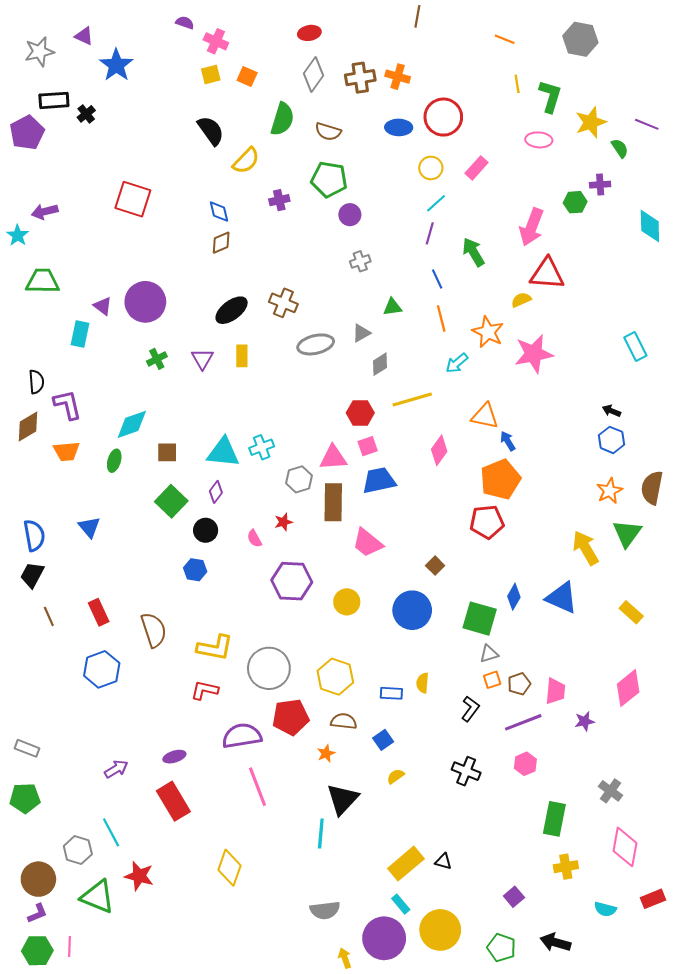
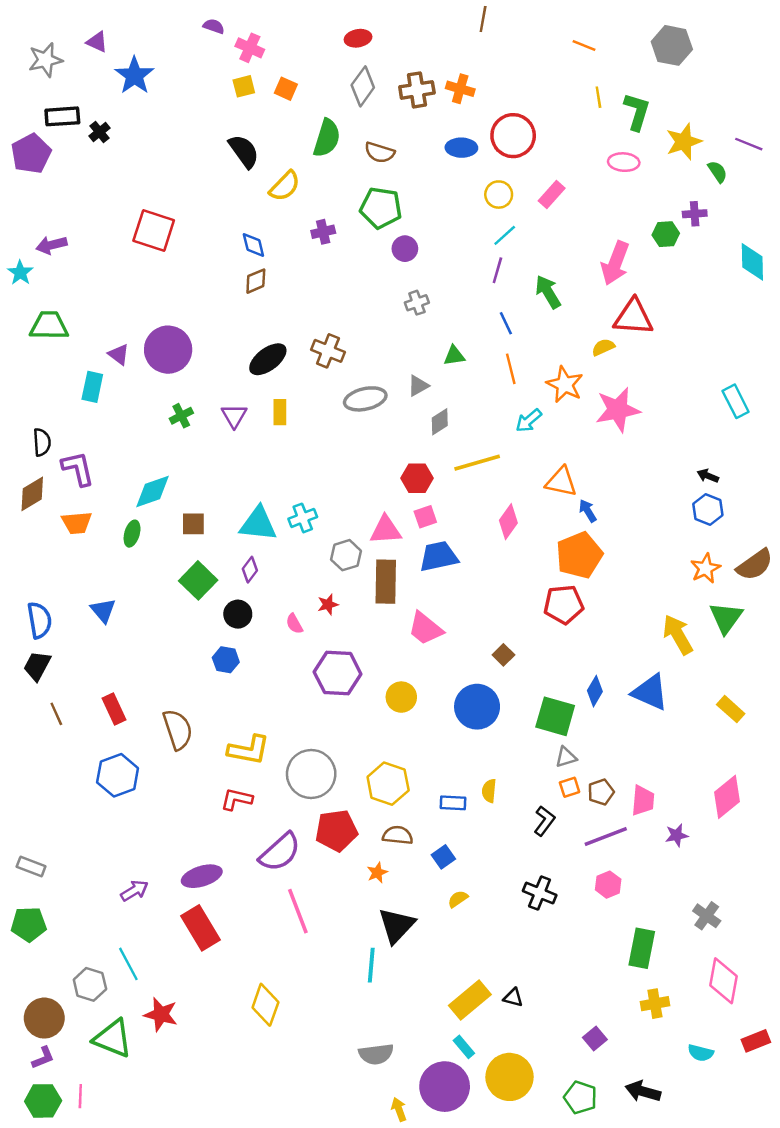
brown semicircle: (652, 488) -> (755, 565), turned -136
purple semicircle: (242, 736) -> (280, 852), turned 147
purple ellipse: (174, 757) -> (202, 876), size x1.5

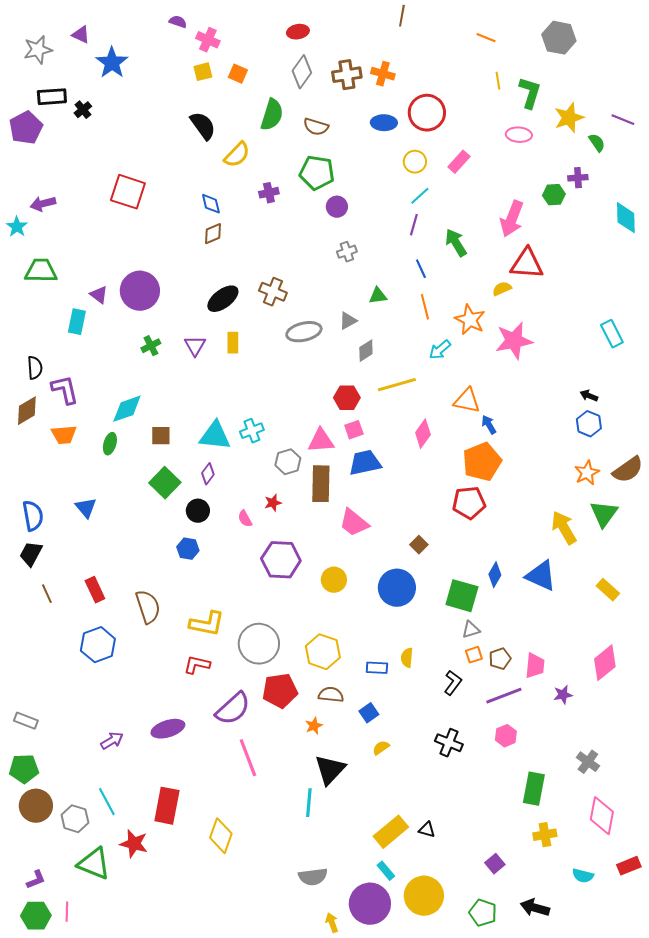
red rectangle: (201, 928) -> (167, 806), moved, turned 42
brown circle: (44, 1018) -> (36, 806), moved

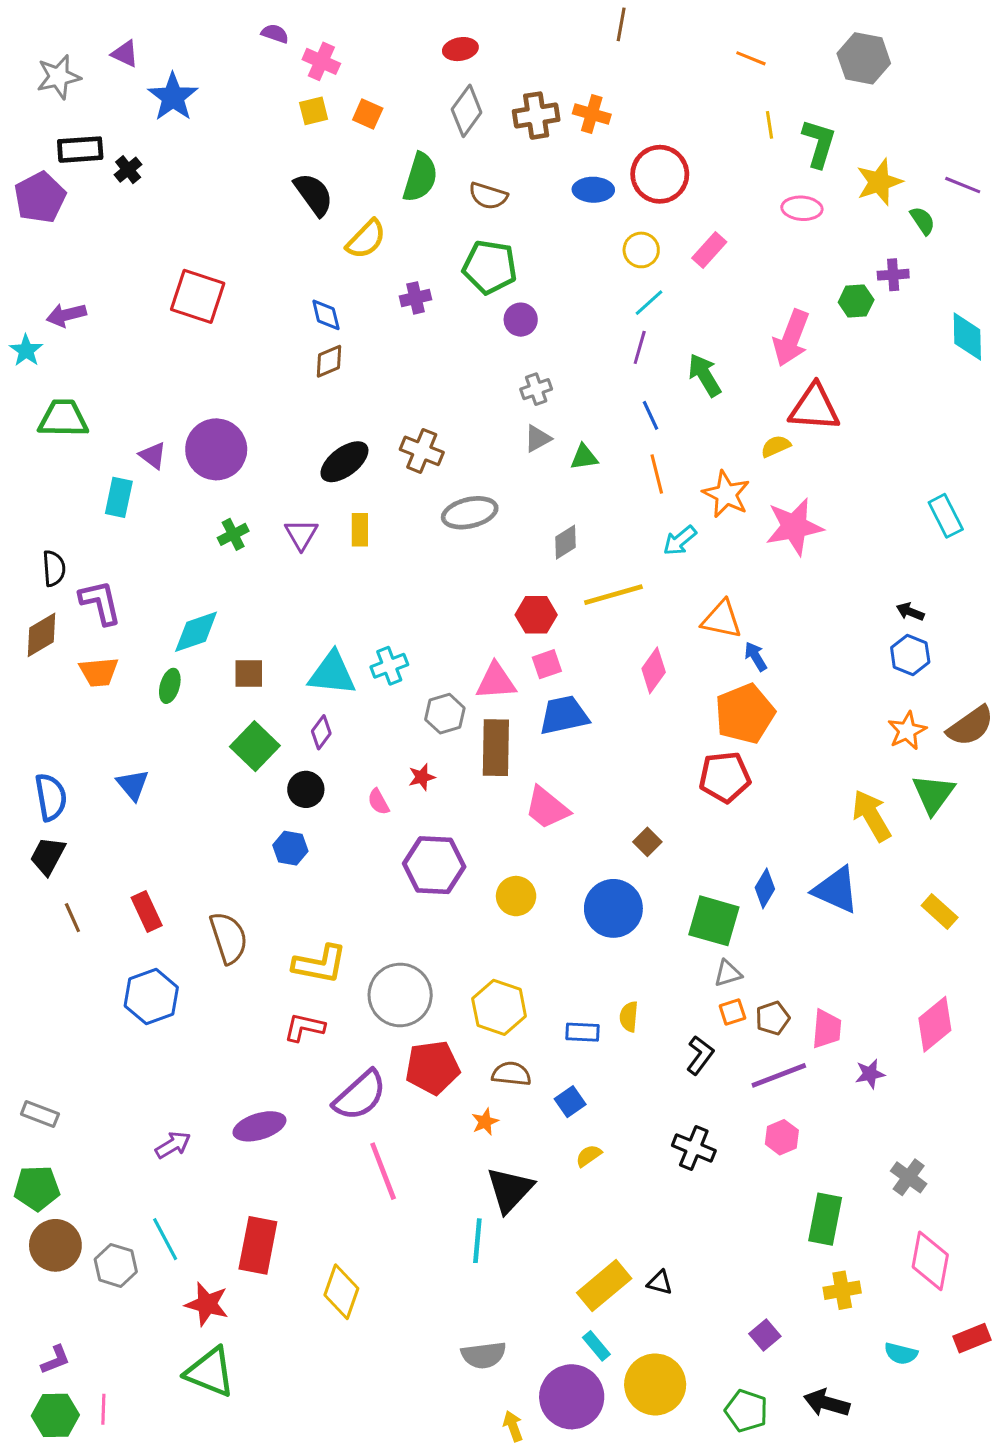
gray triangle: (348, 321) -> (538, 439), moved
green triangle: (94, 864) -> (210, 1372), moved

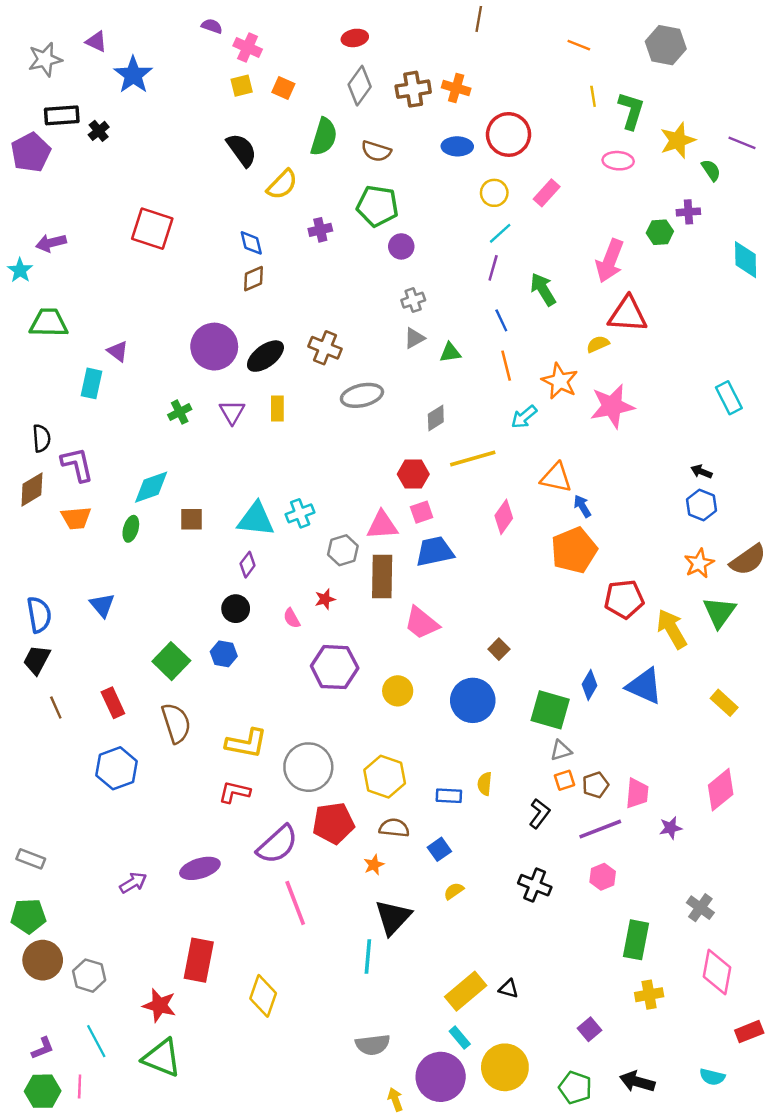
purple circle: (216, 449) -> (214, 347), moved
green square: (255, 746) -> (171, 661), moved
red pentagon: (725, 777) -> (624, 599), moved
cyan line: (165, 1239) -> (96, 1041), moved
cyan semicircle: (901, 1354) -> (712, 1077), moved

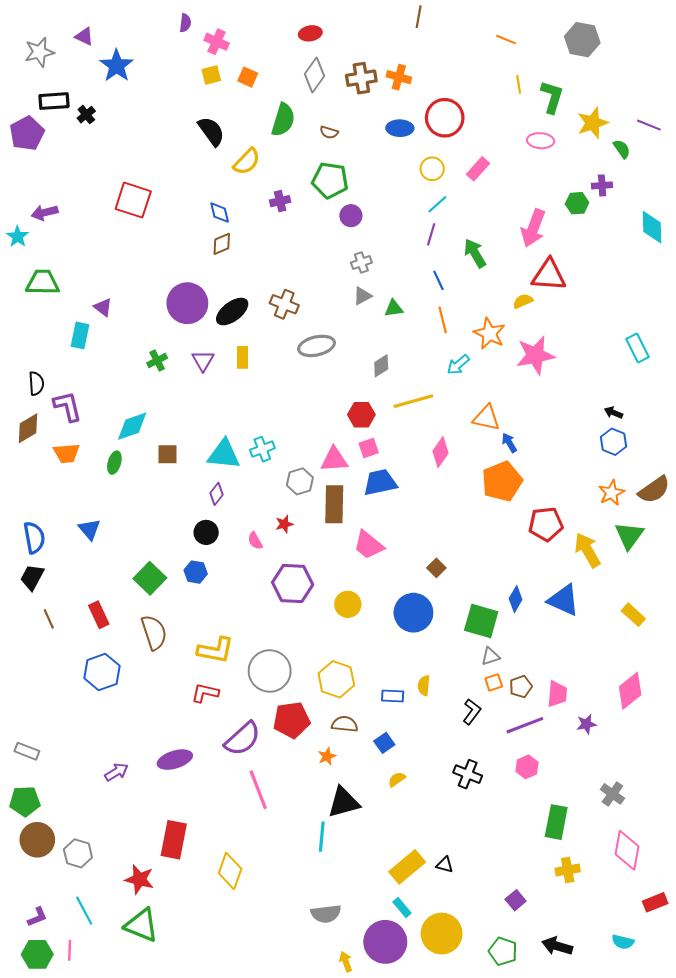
purple semicircle: (212, 26) -> (185, 23), turned 78
brown semicircle: (376, 151) -> (329, 132), size x0.7
black triangle: (393, 917) -> (344, 802), turned 32

